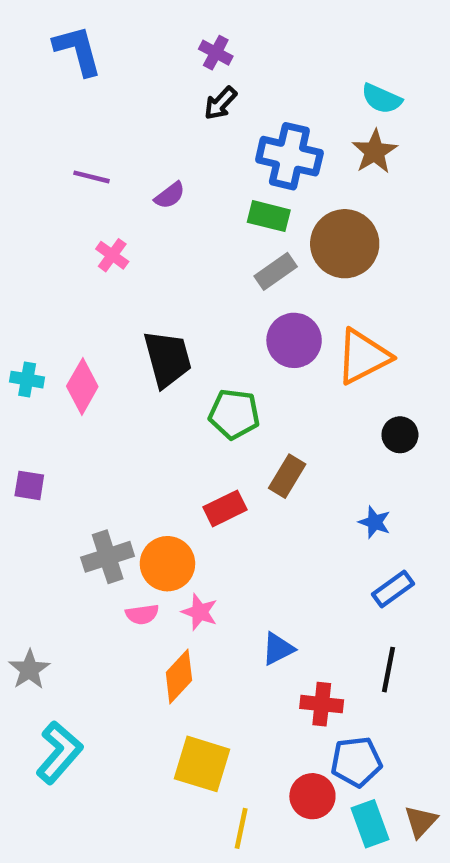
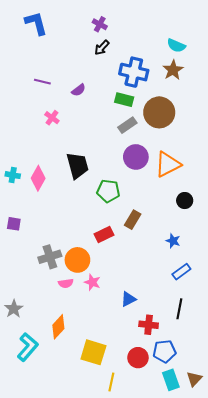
orange diamond: (179, 676) -> (58, 327), moved
red circle: (312, 796) -> (138, 358), moved

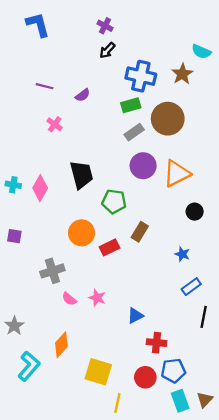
cyan semicircle: (176, 46) -> (201, 52), moved
green rectangle: (124, 100) -> (131, 105), turned -30
orange circle: (77, 260) -> (82, 233), moved
pink semicircle: (66, 283) -> (69, 299), turned 48
black line: (179, 309) -> (204, 317), moved

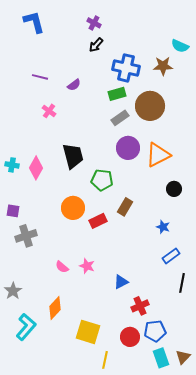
brown star: (182, 74) -> (163, 66), turned 30
gray cross: (52, 271) -> (26, 236), moved
red cross: (157, 343) -> (140, 306), turned -30

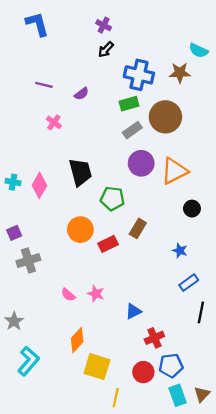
purple square: (13, 211) -> (14, 233), turned -32
orange diamond: (55, 308) -> (77, 340), moved

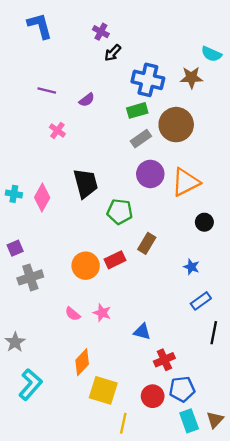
purple cross: (104, 25) -> (101, 32), moved
orange circle: (80, 230) -> (86, 266), moved
blue triangle: (133, 311) -> (142, 332), turned 42

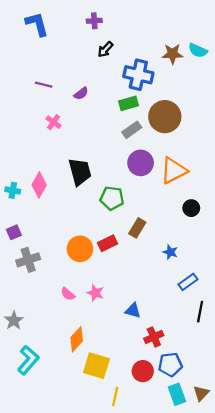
purple cross: (101, 32) -> (94, 21), moved, turned -32
brown star: (191, 78) -> (173, 54), moved
cyan cross: (14, 194) -> (13, 190), moved
blue star: (191, 267) -> (170, 252), moved

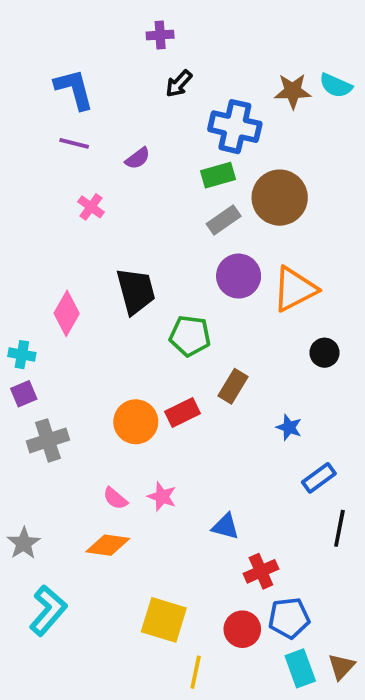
blue L-shape: (37, 24) -> (74, 89), moved
cyan cross: (13, 190) -> (22, 355), moved
orange diamond: (77, 339) -> (108, 545), moved, turned 55

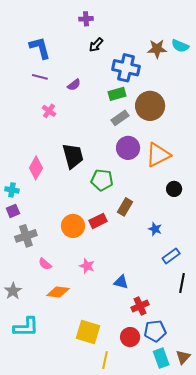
pink semicircle: (115, 498) -> (45, 264), moved
cyan L-shape: (48, 611) -> (26, 327), turned 48

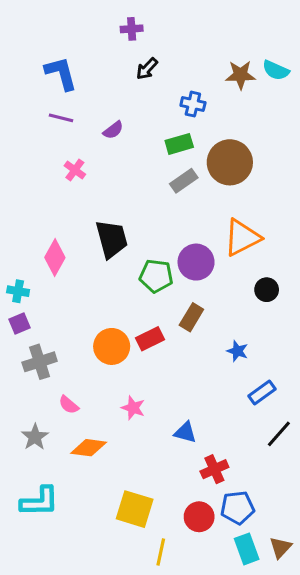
blue cross: (126, 68) -> (193, 104), size x0.6
purple circle: (128, 148) -> (196, 262), moved
black line: (182, 283) -> (279, 434), turned 30
gray star: (13, 291) -> (35, 437), moved

